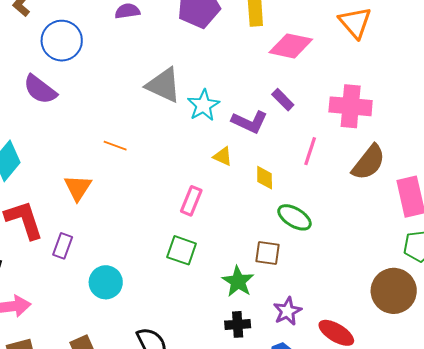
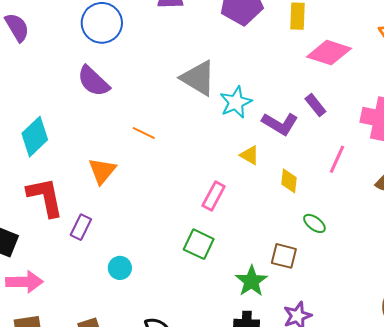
purple semicircle: (40, 89) -> (93, 81), moved
green ellipse: (295, 217) -> (314, 223), size x0.7
cyan circle: (106, 282) -> (120, 268), size x0.7

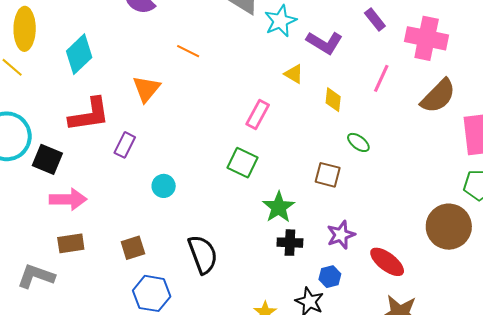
purple rectangle: (315, 105) -> (375, 20), moved
red L-shape: (45, 197) -> (89, 115), turned 93
green star: (251, 281) -> (279, 207), moved

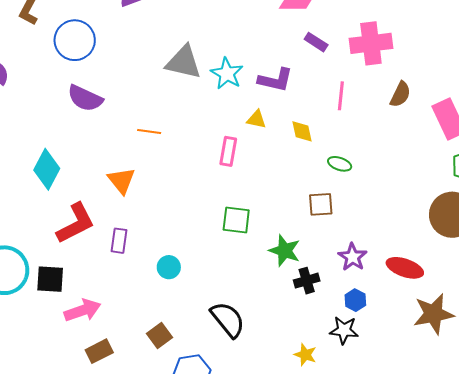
brown semicircle: (438, 96) -> (400, 94), size x0.7
pink rectangle: (258, 114) -> (228, 151), moved

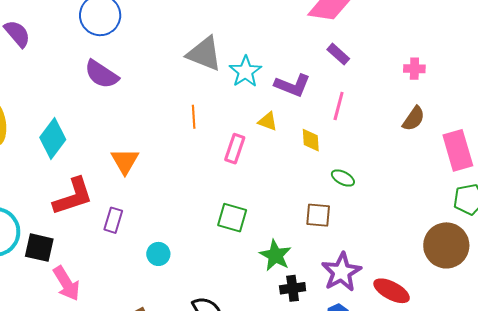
pink cross: (371, 43) -> (414, 69), moved, size x0.5
pink line: (341, 96) -> (339, 106), moved
orange line: (149, 132) -> (194, 117), moved, turned 70
purple star: (352, 257) -> (341, 272), size x1.4
pink arrow: (83, 310) -> (67, 283), turned 69

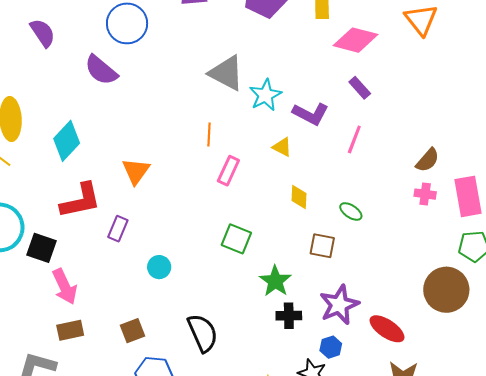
pink cross: (414, 69) -> (425, 194), moved
purple semicircle: (101, 74) -> (101, 70), moved
yellow diamond: (311, 140) -> (299, 197), moved
pink rectangle: (235, 149) -> (228, 171), moved

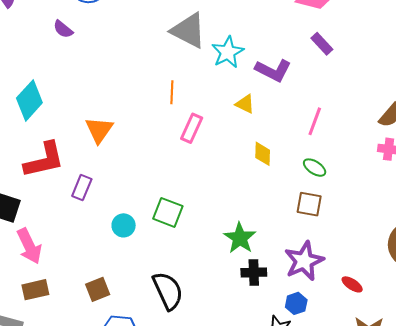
purple semicircle: (101, 70) -> (63, 29), size x0.6
pink line: (354, 139) -> (315, 121), moved
green square: (236, 239) -> (168, 212), moved
brown square: (322, 246) -> (309, 204), moved
red ellipse: (387, 329) -> (352, 284), size x0.6

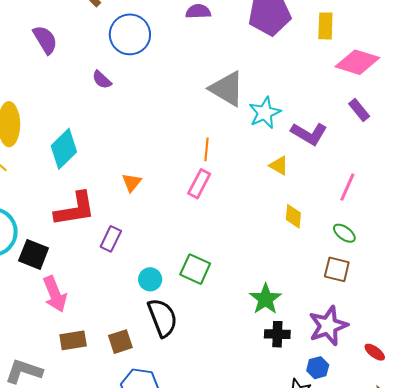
pink rectangle: (192, 128) -> (199, 184), moved
orange triangle: (99, 130) -> (132, 182), size x0.7
brown rectangle: (35, 290) -> (73, 340), moved
black semicircle: (168, 291) -> (162, 318), moved

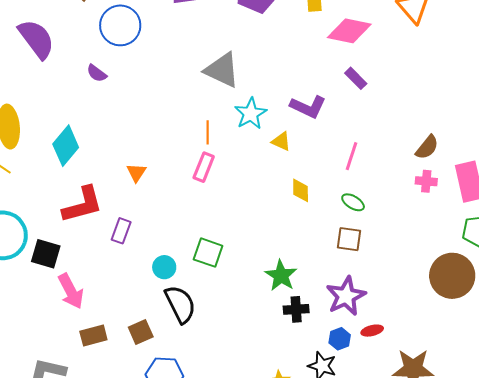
purple semicircle: (45, 40) -> (36, 39), size x1.4
cyan star: (265, 113) -> (251, 114), moved
red ellipse: (375, 352) -> (372, 331), moved, turned -45

